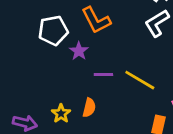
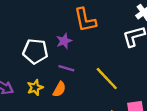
white pentagon: (53, 30) -> (35, 51), moved
purple line: (103, 74) -> (66, 68), moved

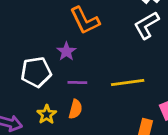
yellow line: (107, 79) -> (128, 83), turned -40

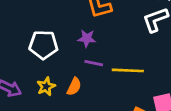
purple star: (66, 51) -> (87, 38), moved, turned 30
purple line: (77, 83) -> (94, 63), moved

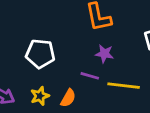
purple star: (87, 38) -> (104, 54), moved

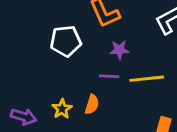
white pentagon: (40, 54) -> (66, 41), moved

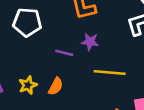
white pentagon: (66, 41) -> (27, 22), moved
purple line: (109, 76) -> (64, 53), moved

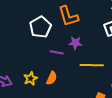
white pentagon: (27, 22) -> (40, 27), moved, turned -30

